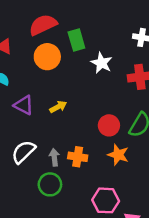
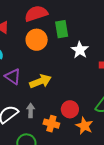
yellow arrow: (58, 107) -> (40, 81), size x1.5
red circle: (109, 125) -> (70, 109), moved
gray arrow: (54, 157) -> (31, 110), moved

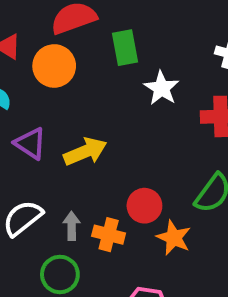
orange circle: (37, 40) -> (54, 66), moved
gray arrow: (31, 110) -> (72, 226), moved

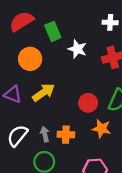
orange circle: (54, 66) -> (30, 59), moved
red circle: (144, 206) -> (88, 103), moved

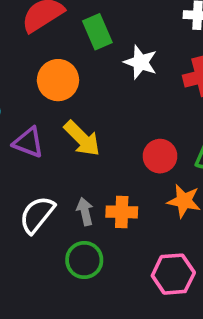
yellow arrow: (43, 92) -> (82, 138), turned 80

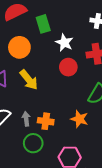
red circle: (160, 156) -> (68, 67), moved
green circle: (84, 260) -> (33, 143), moved

